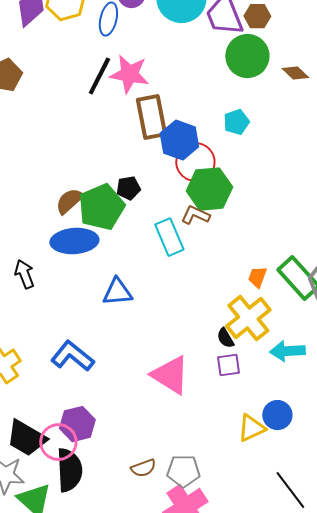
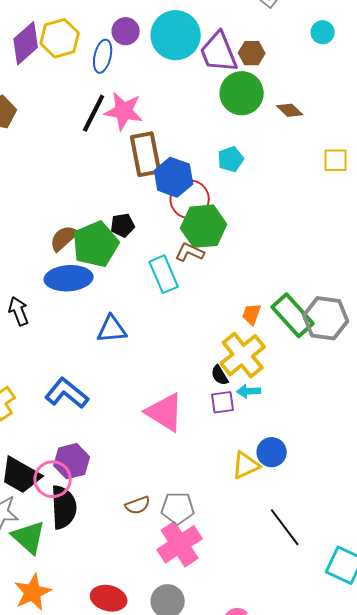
cyan arrow: (287, 351) -> (249, 391), moved, size x0.7

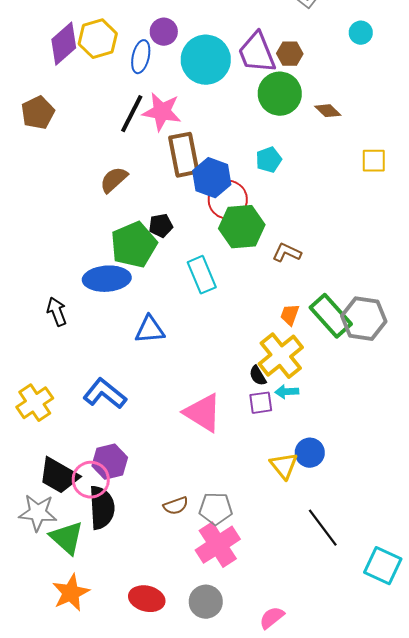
cyan circle: (176, 35) -> (206, 60), moved
brown semicircle: (64, 238) -> (114, 180), moved
brown L-shape: (190, 252) -> (287, 253), moved
yellow triangle: (246, 465) -> (284, 466), turned -44

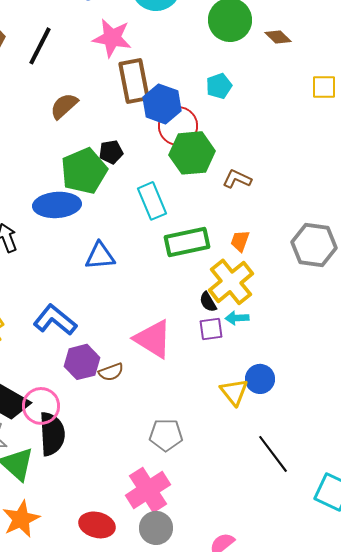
black line: (132, 114) -> (40, 46), moved
green rectangle: (331, 316) -> (187, 242), moved, turned -60
purple hexagon: (110, 462) -> (82, 362), moved
brown semicircle: (176, 506) -> (111, 372), moved
pink cross: (218, 545) -> (148, 490), moved

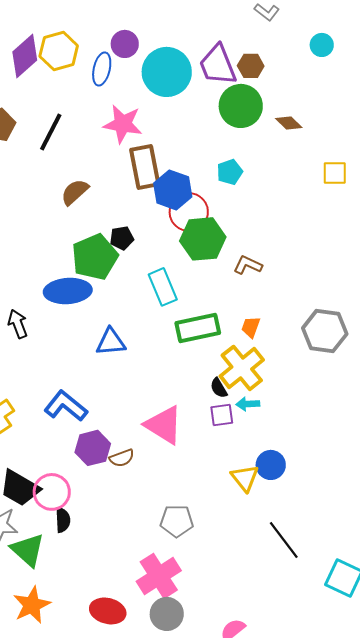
black semicircle: (52, 434) -> (63, 520), size x0.6

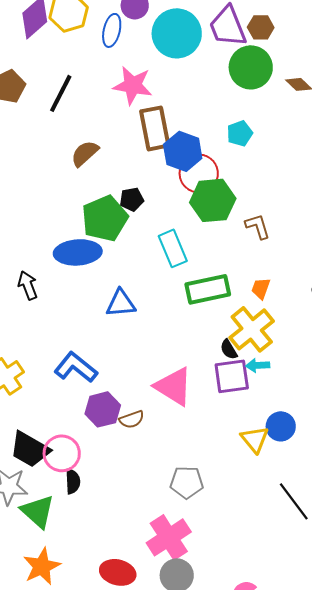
brown L-shape: (248, 265) -> (258, 226), turned 48
purple square: (222, 415) -> (232, 376), size x1.5

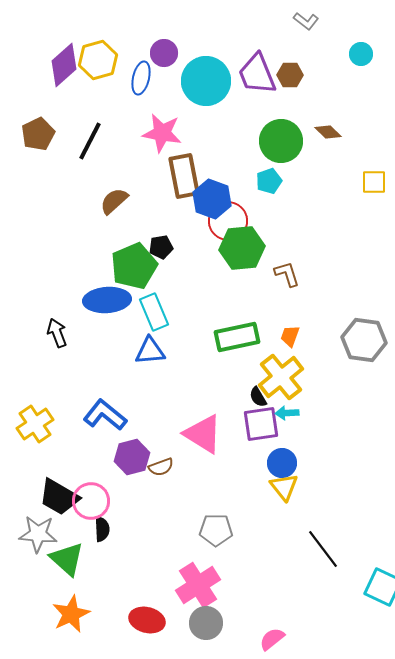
green circle: (251, 67) -> (281, 141), moved
cyan rectangle: (173, 248) -> (154, 312), moved
blue circle: (281, 426) -> (282, 463), moved

